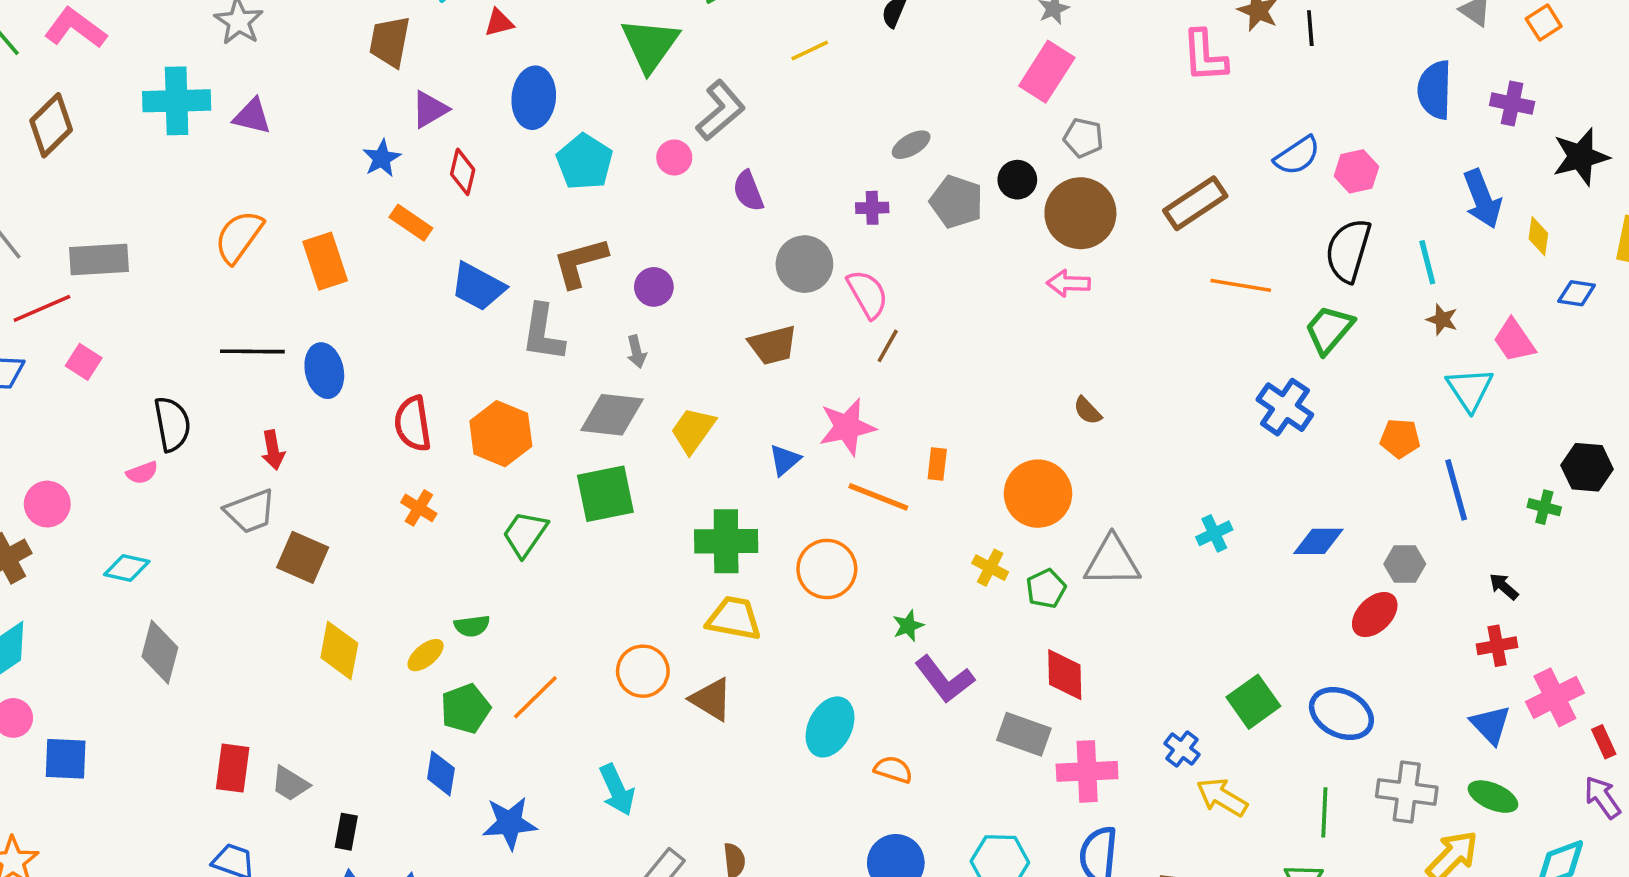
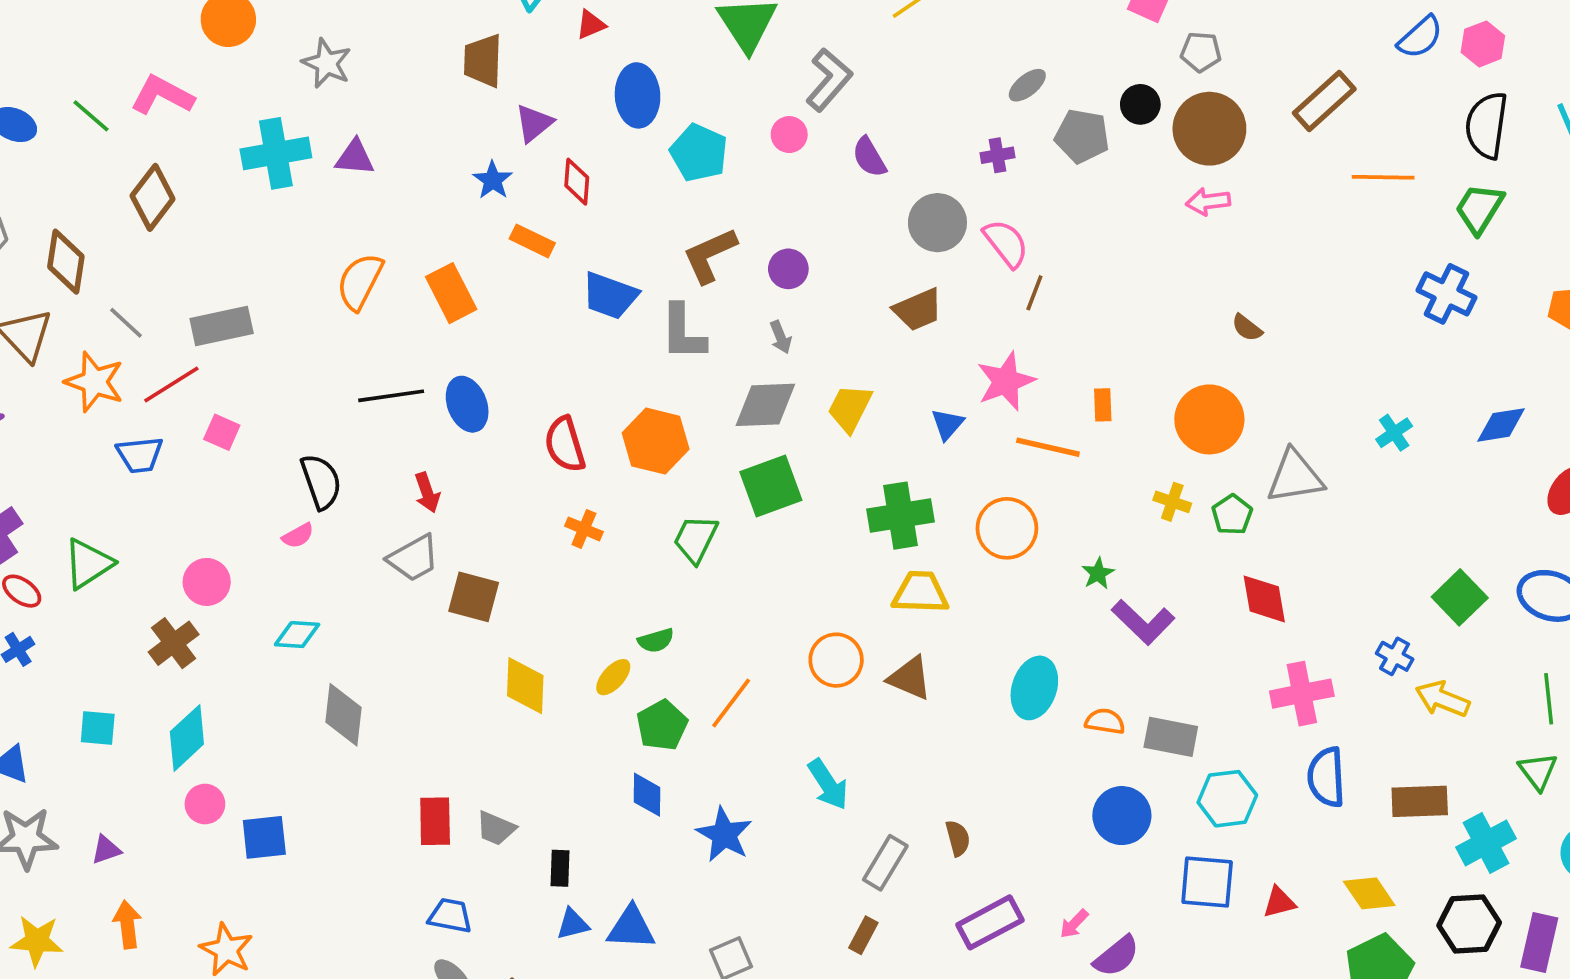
gray rectangle: (1024, 734) -> (1171, 737), moved
blue star: (510, 823) -> (724, 835), turned -30

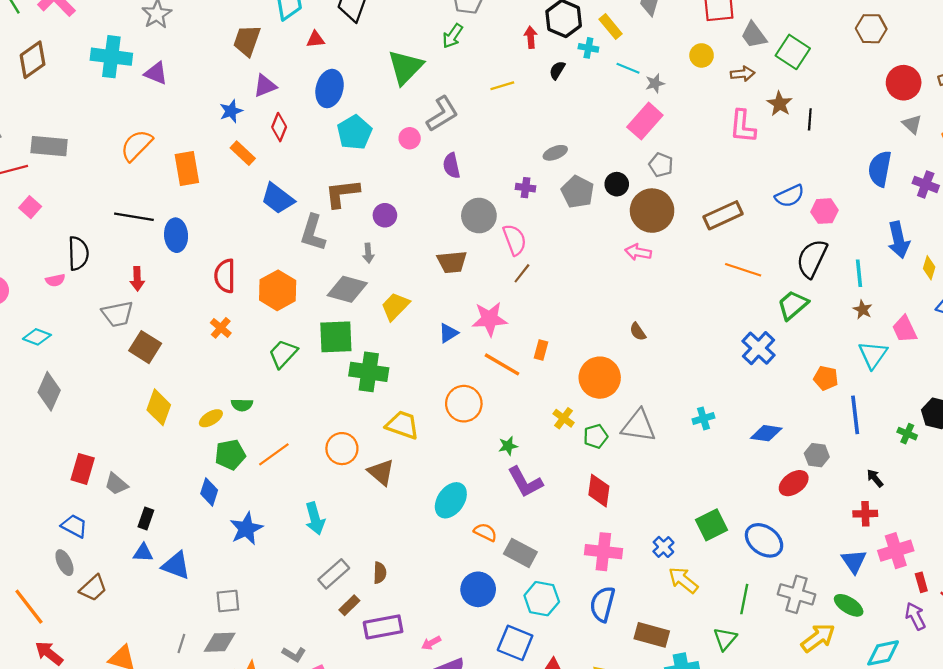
green cross: (901, 516) -> (369, 372), moved
brown rectangle: (863, 935) -> (349, 605), moved

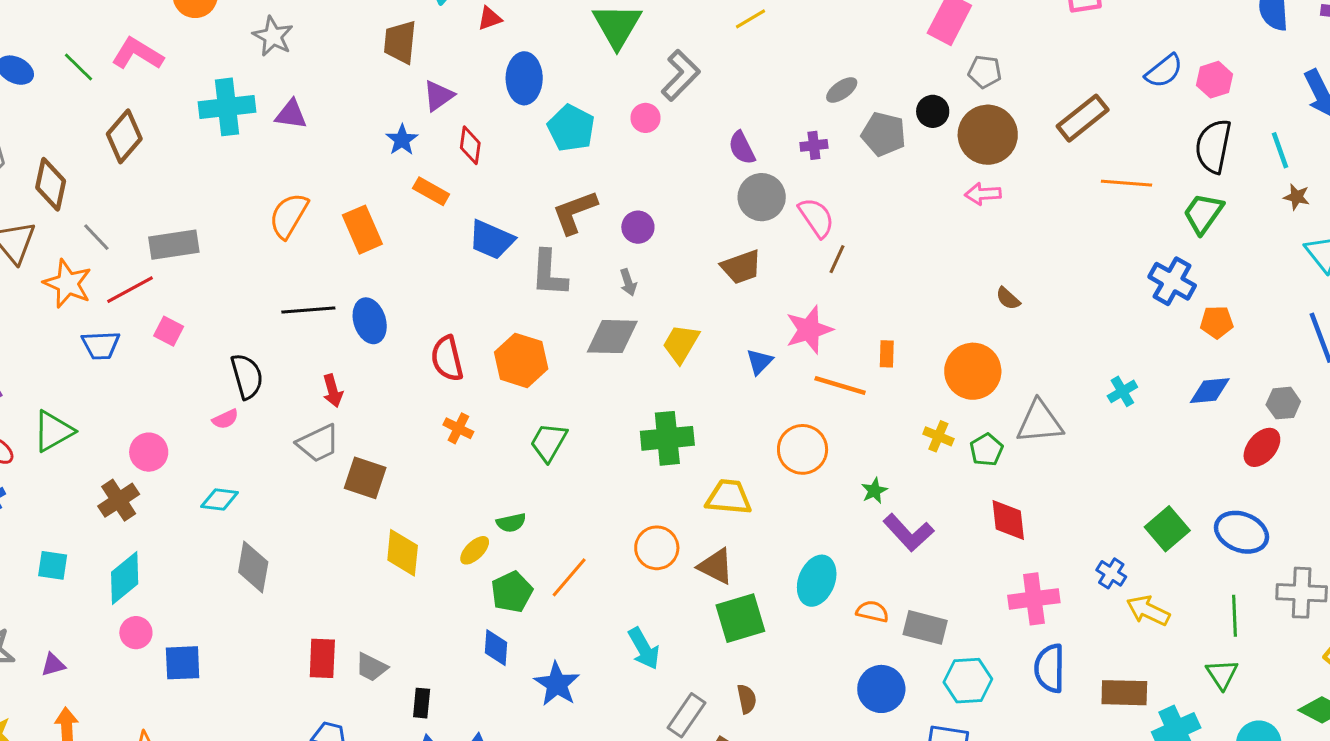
purple semicircle: (451, 166) -> (742, 148), moved
green square: (336, 337) -> (740, 618), moved
orange pentagon: (826, 378) -> (1217, 322), moved

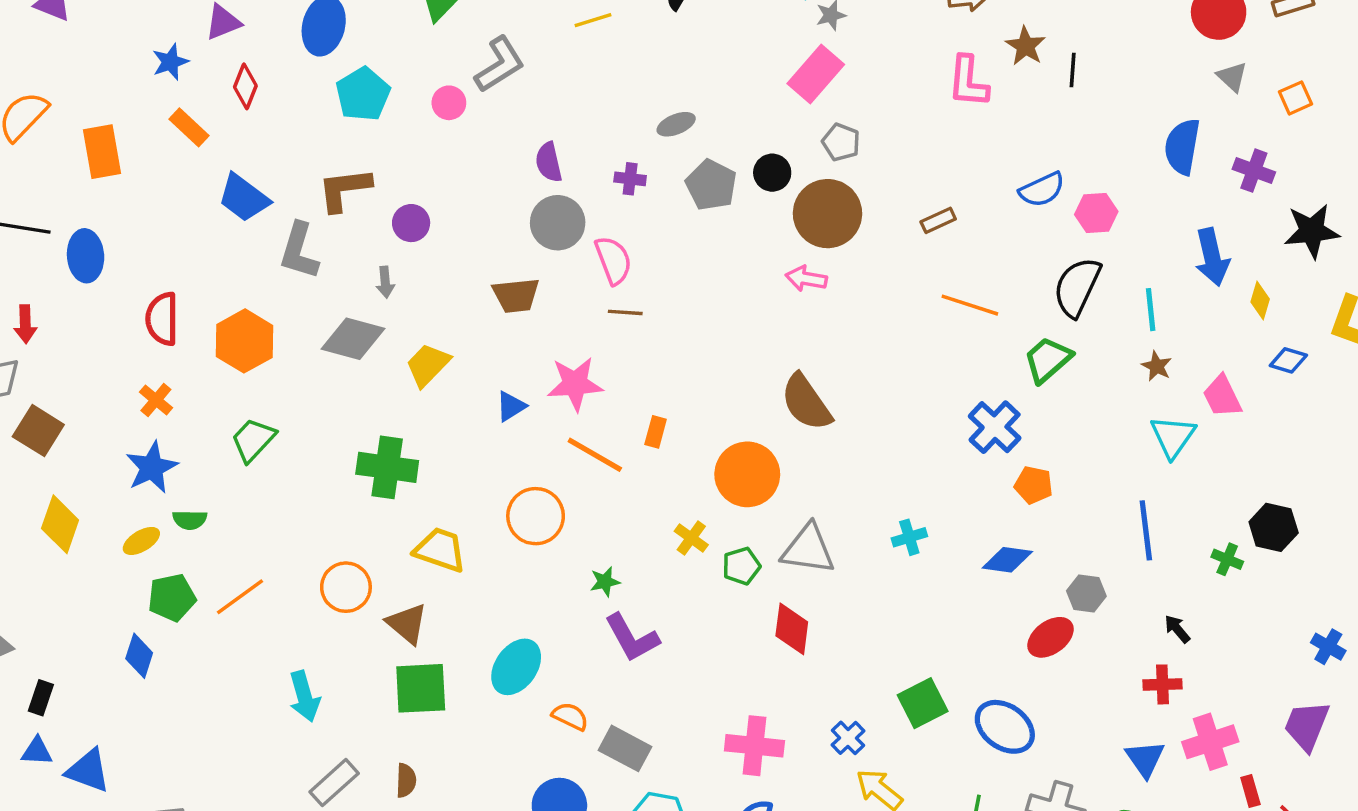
brown rectangle: (1083, 118) -> (938, 220), size x0.6
brown line: (837, 259) -> (625, 312), turned 56
brown semicircle: (1008, 299) -> (806, 402), size x2.0
red diamond: (1008, 520) -> (792, 629), moved
blue star: (557, 684) -> (152, 467), moved

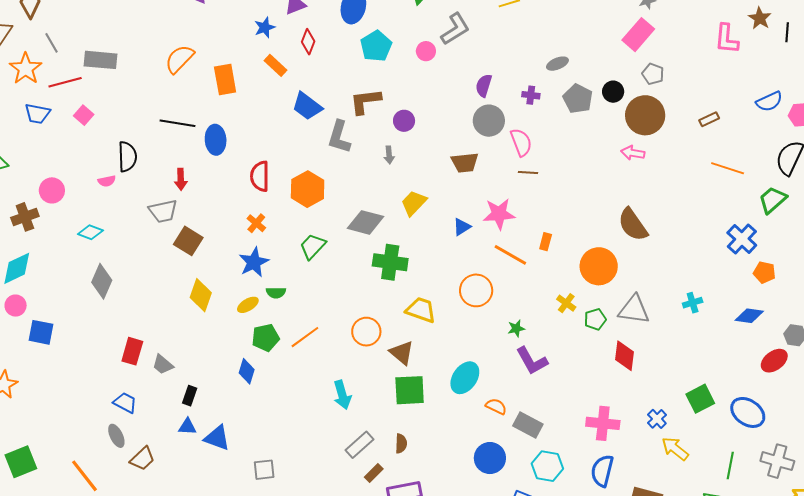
purple semicircle: (549, 162) -> (484, 86), turned 30
gray diamond: (353, 339) -> (365, 222), moved

